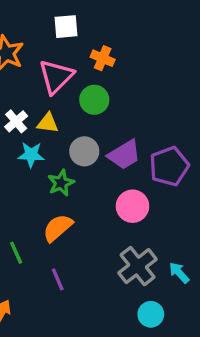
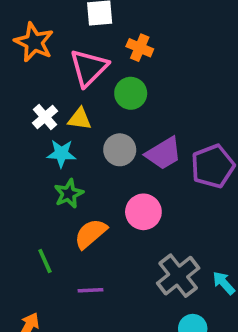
green star: (61, 183) -> (69, 194), moved
pink circle: (133, 206) -> (143, 212), moved
purple line: (58, 279) -> (91, 290), turned -70

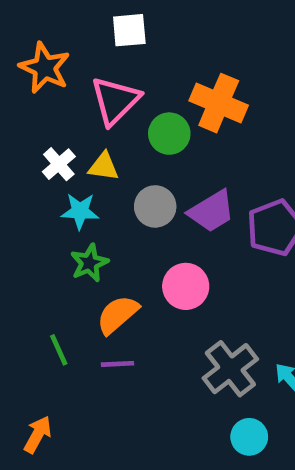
orange cross: (140, 48) -> (219, 103), moved, size x1.6
purple line: (91, 290) -> (118, 364), moved

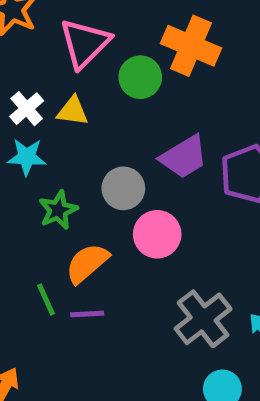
gray circle: (155, 206) -> (123, 188), moved
cyan star: (80, 211) -> (27, 157), moved
green line: (59, 350) -> (46, 300), moved

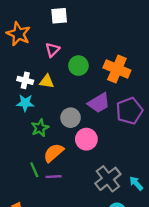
pink triangle: (85, 43) -> (52, 50), size x0.6
orange cross: (191, 46) -> (117, 69), moved
white cross: (27, 109) -> (25, 80), turned -35

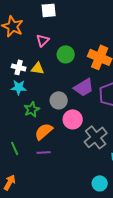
green line: (34, 170) -> (15, 148), moved
gray cross: (108, 179) -> (96, 137), moved

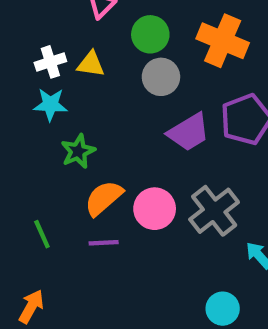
white cross: (19, 67) -> (50, 62), turned -32
purple trapezoid: (84, 87) -> (189, 132), moved
gray circle: (59, 100) -> (161, 77), moved
pink circle: (73, 119) -> (155, 209), moved

